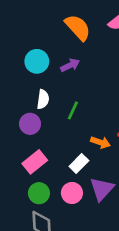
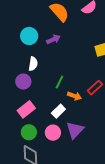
green line: (73, 110) -> (59, 82), moved

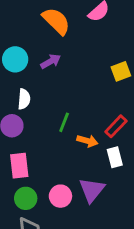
pink rectangle: (26, 109) -> (19, 166), turned -54
white rectangle: (58, 111) -> (115, 157), moved, turned -56

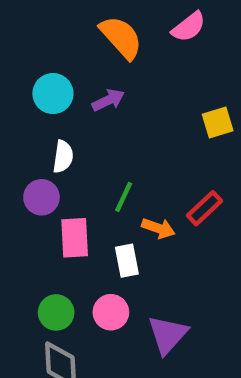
white rectangle: (115, 157) -> (127, 261), moved
pink rectangle: (19, 166) -> (75, 238), moved
purple triangle: (92, 190) -> (168, 335), moved

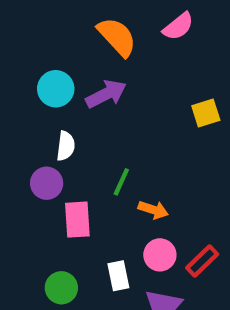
purple arrow: (108, 100) -> (106, 94), size x1.4
red rectangle: (205, 208) -> (202, 261), moved
white rectangle: (127, 261) -> (118, 276), moved
pink circle: (111, 312) -> (160, 255), moved

